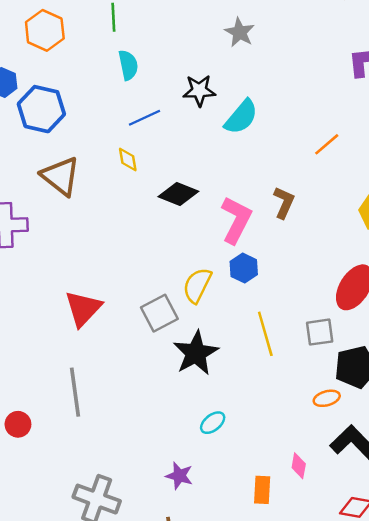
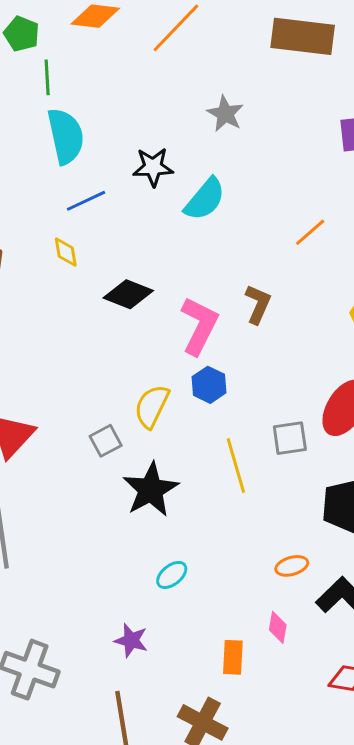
gray star: (240, 32) -> (225, 114), moved
cyan semicircle: (128, 65) -> (66, 136), size x1.5
gray square: (159, 313) -> (106, 441), size x0.7
gray square: (320, 332) -> (290, 438), moved
orange ellipse: (327, 398) -> (292, 566), moved

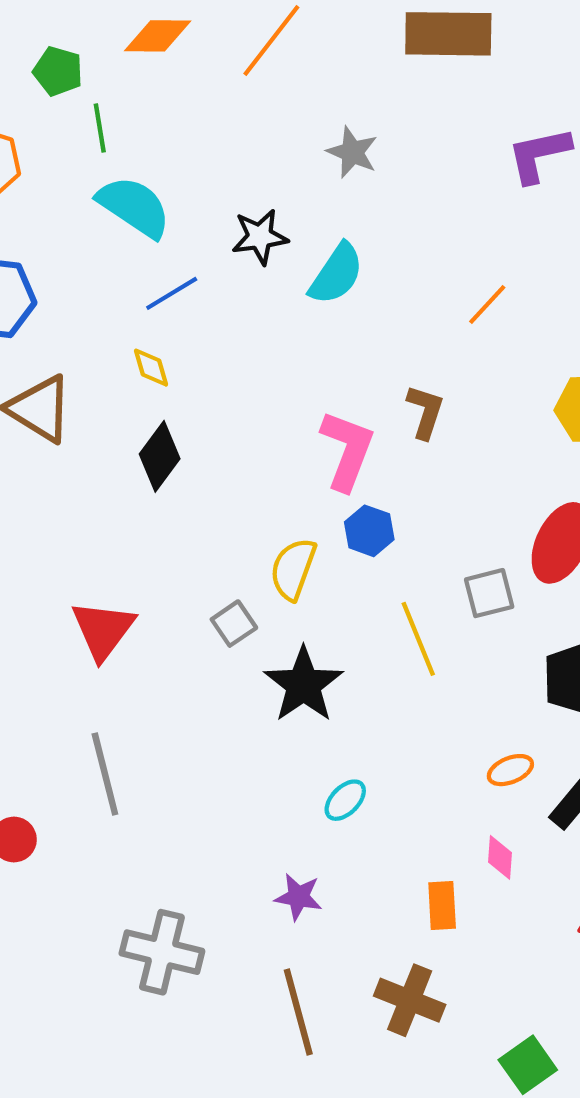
cyan semicircle: (66, 136) -> (134, 207), turned -38
black diamond: (128, 294) -> (160, 456), moved, turned -69

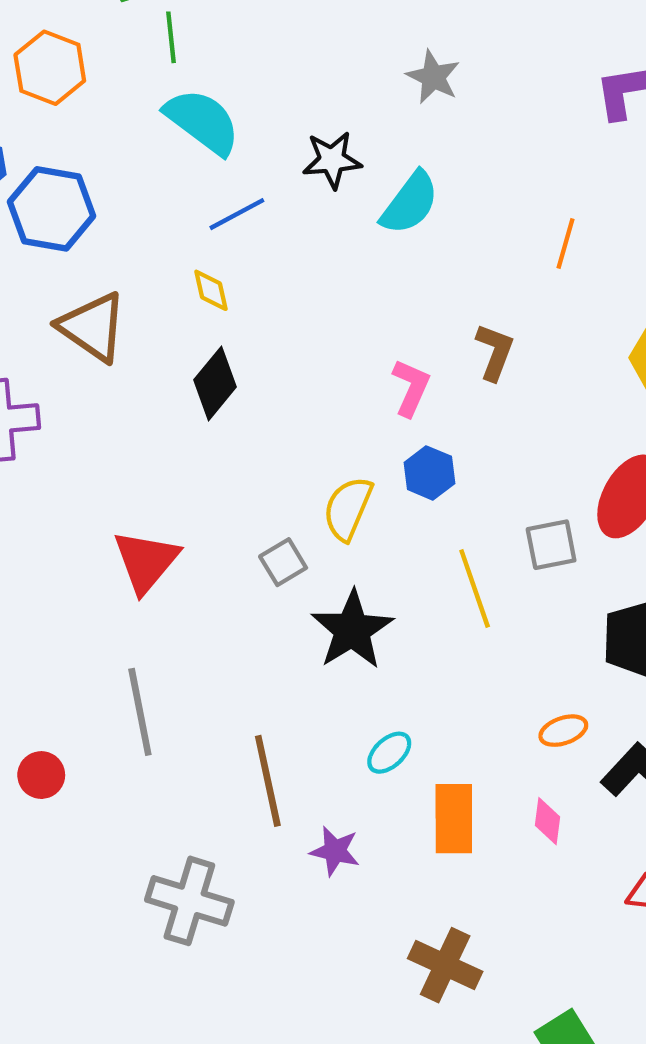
orange line: (487, 304) -> (566, 243), turned -30
pink L-shape: (347, 450) -> (411, 388), size x0.7
orange rectangle: (442, 905) -> (454, 819), moved, size x1.4
brown line: (298, 1012) -> (268, 781), moved

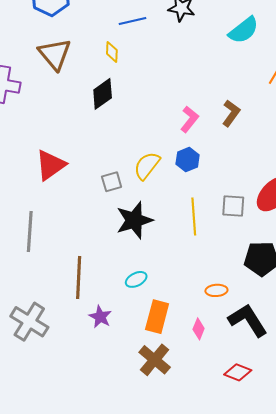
cyan semicircle: (410, 203) -> (244, 30), moved
brown cross: (445, 965) -> (155, 360), moved

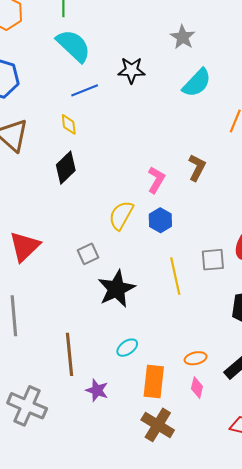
yellow semicircle: (147, 166) -> (121, 215), moved
orange ellipse: (216, 290) -> (196, 358), moved

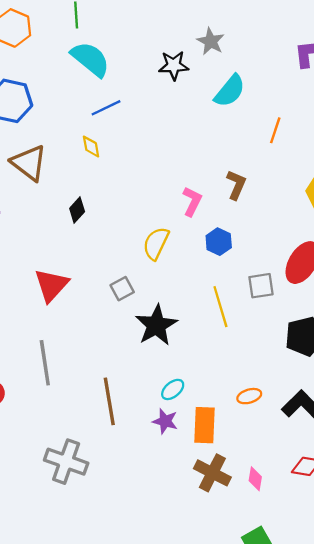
black star: (131, 70) -> (174, 65), moved
black diamond: (66, 168) -> (77, 210), moved, size x0.7
blue hexagon: (160, 220) -> (219, 242), moved
pink diamond: (197, 388) -> (255, 479), moved
purple star: (97, 390) -> (165, 421), moved

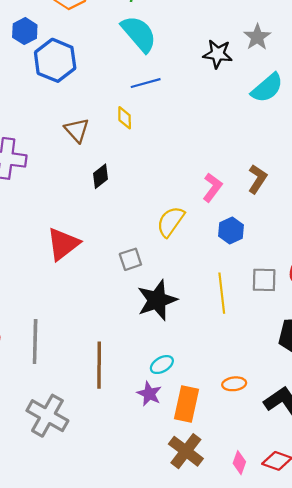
brown triangle: (29, 163) -> (77, 130), moved, size x0.7
gray line: (45, 363) -> (35, 341), moved
pink diamond: (255, 479) -> (239, 463), moved

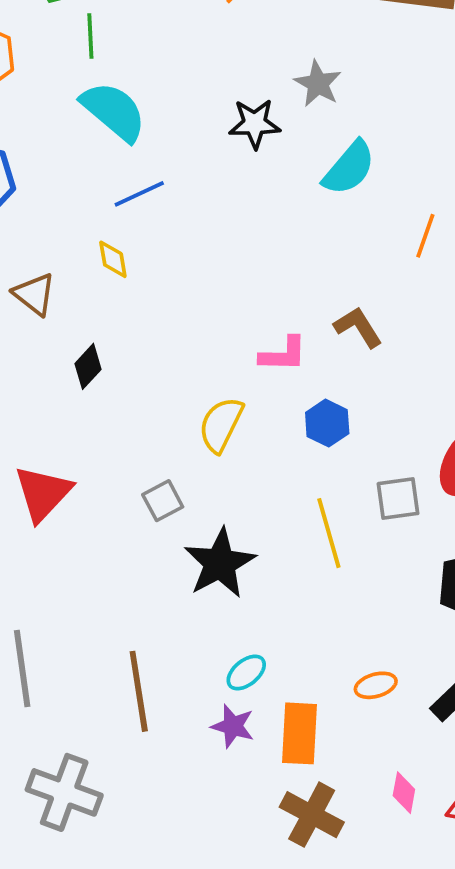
brown L-shape: (257, 179) -> (358, 327), turned -56
pink L-shape: (212, 187) -> (283, 354), turned 64
pink diamond: (239, 463) -> (404, 793), moved

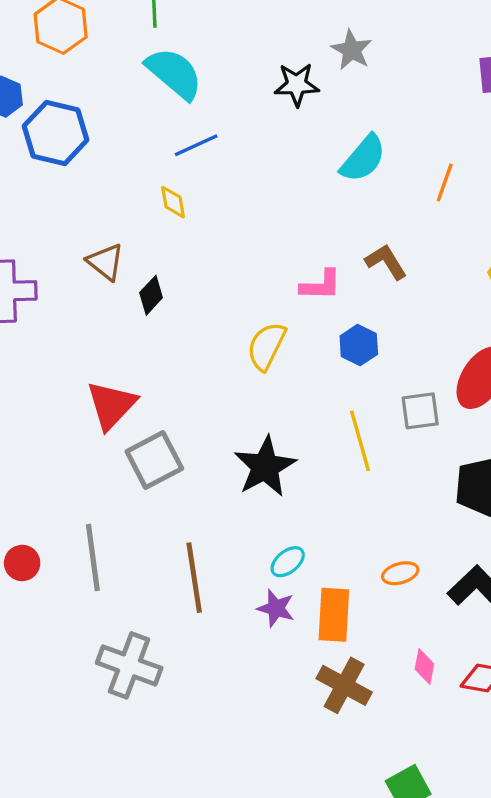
cyan semicircle: (349, 168) -> (363, 159), moved
brown triangle: (34, 294) -> (106, 262), moved
gray square: (163, 501) -> (154, 460), moved, size x1.6

